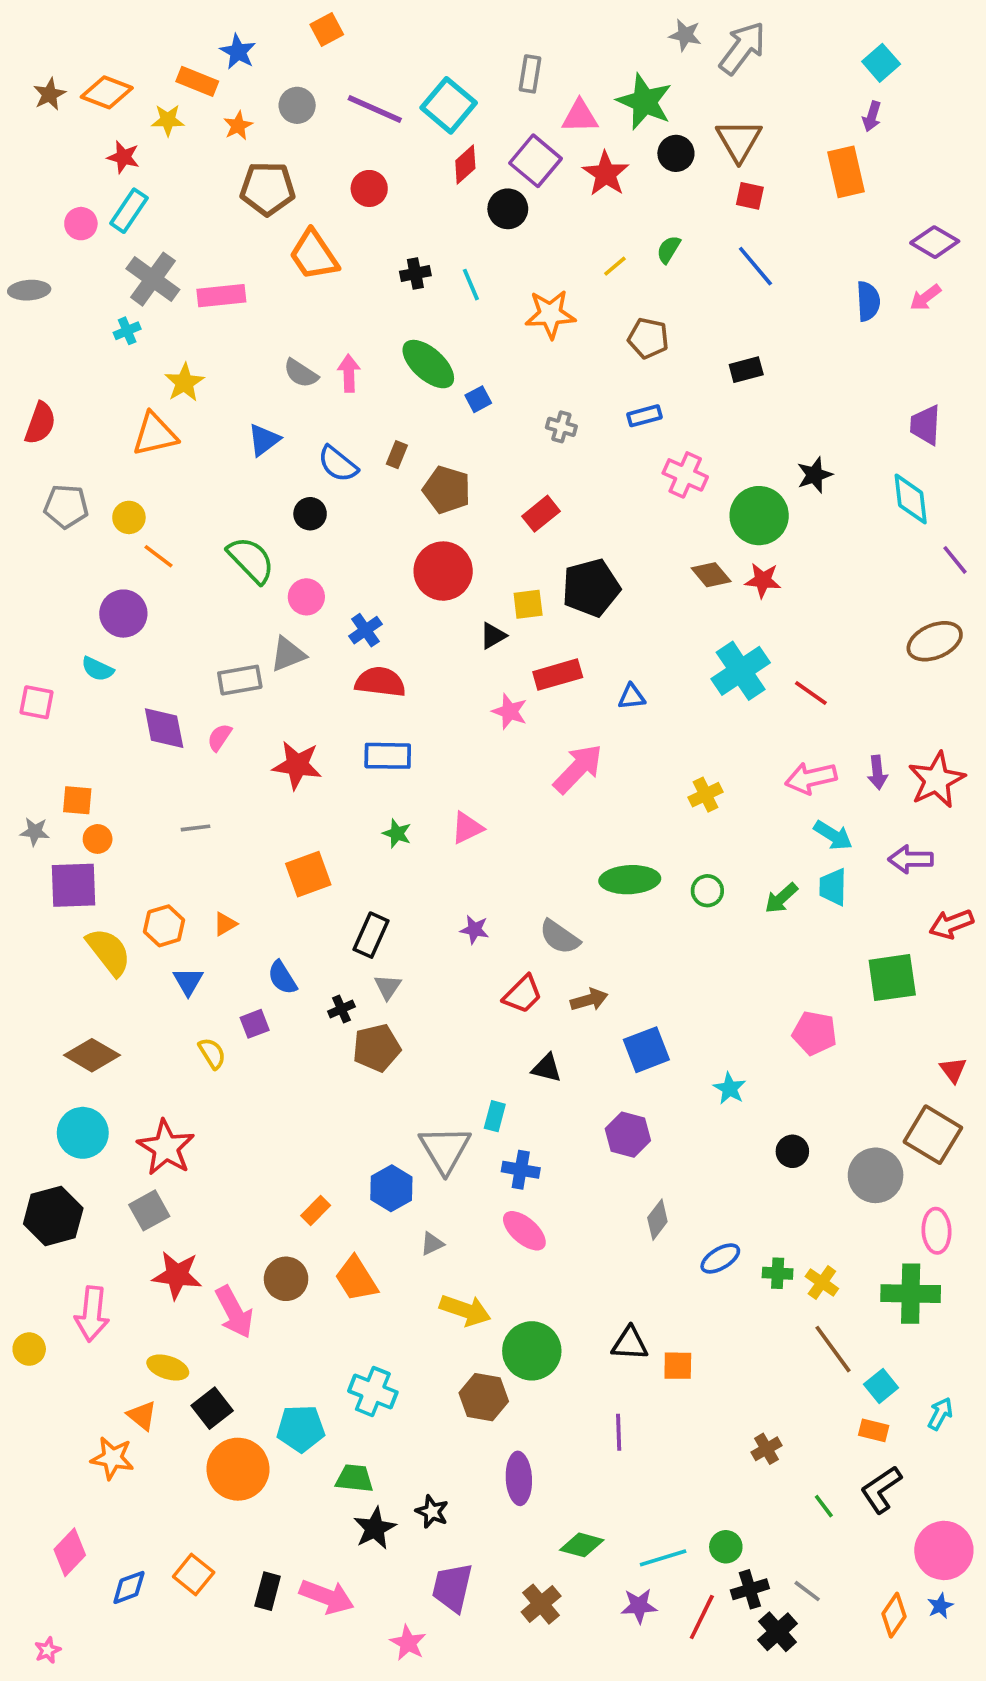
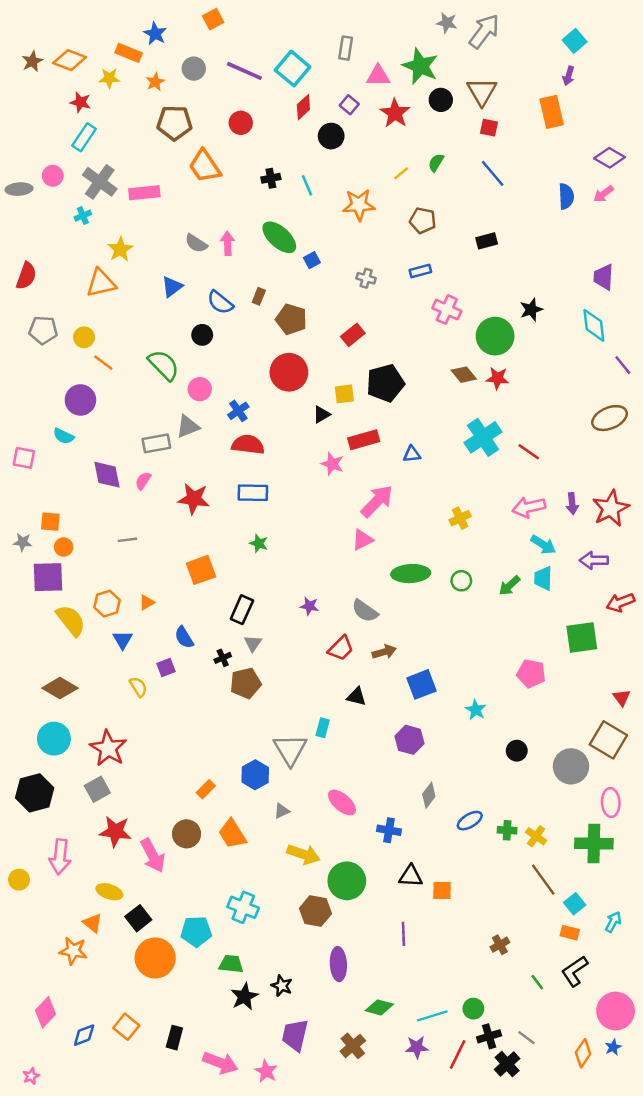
purple square: (536, 161) -> (349, 105), size x0.6
pink circle: (81, 224) -> (53, 176), moved
pink triangle: (467, 828) -> (362, 540), moved
blue cross: (521, 1170) -> (389, 830), moved
pink arrow: (327, 1597) -> (220, 1063), moved

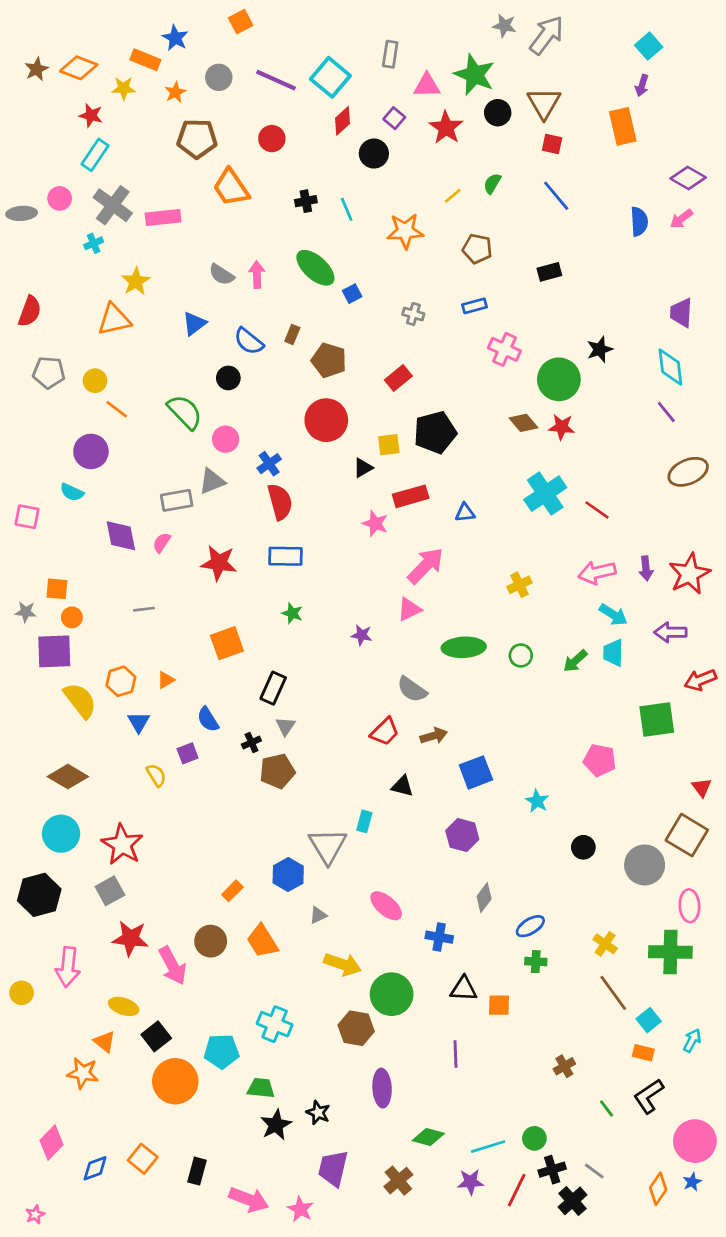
purple line: (623, 365) -> (666, 412), moved
red semicircle: (248, 445) -> (280, 502), turned 68
purple star: (309, 606) -> (362, 635), moved
green cross: (507, 830) -> (536, 962), moved

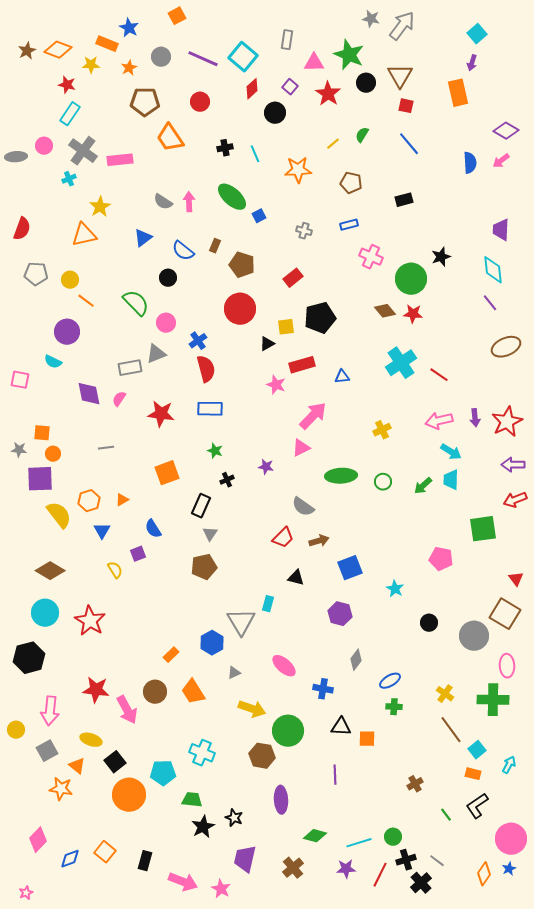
purple arrow: (670, 632) -> (513, 465), moved
black cross: (251, 743) -> (227, 480), moved
gray square: (110, 891) -> (47, 751), moved

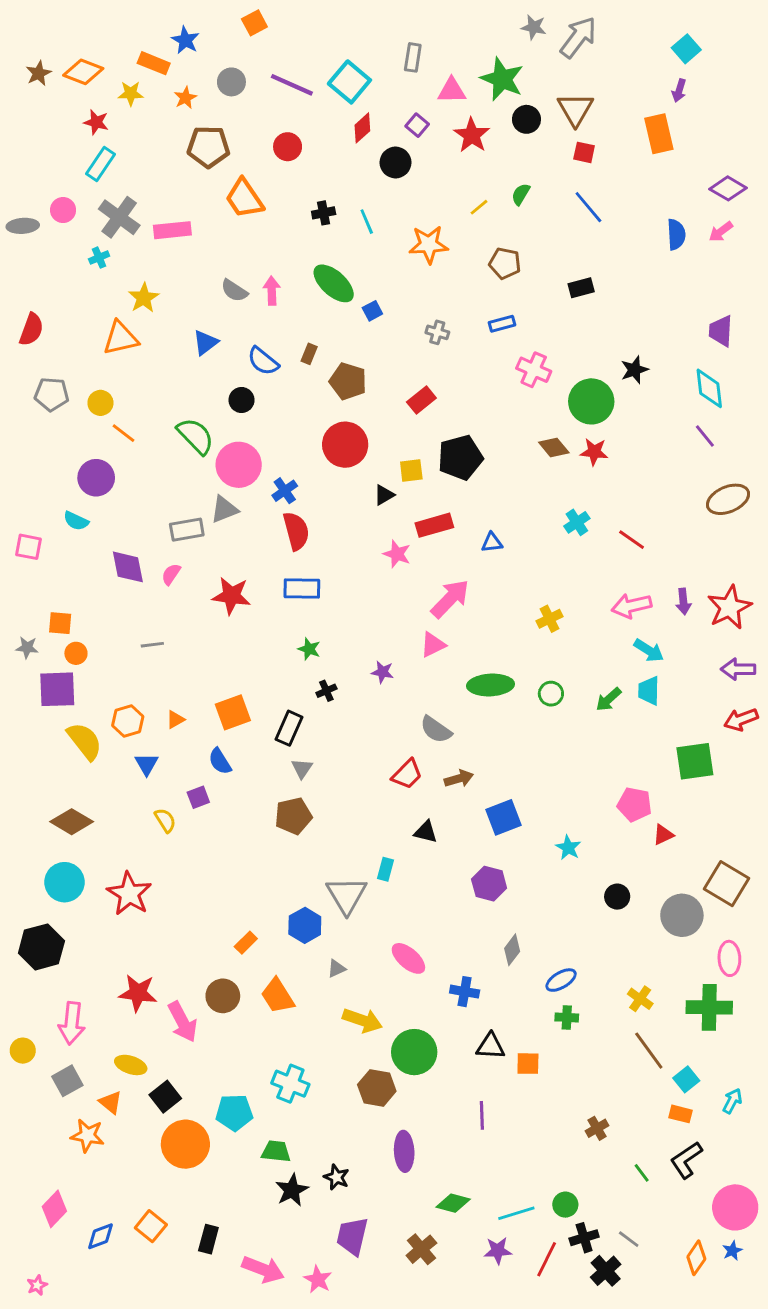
pink circle: (166, 323) -> (239, 465), size x1.6
cyan cross: (401, 363) -> (577, 522), size x0.6
orange square: (167, 473) -> (233, 712), moved
red triangle: (516, 579) -> (663, 835), moved, turned 42

